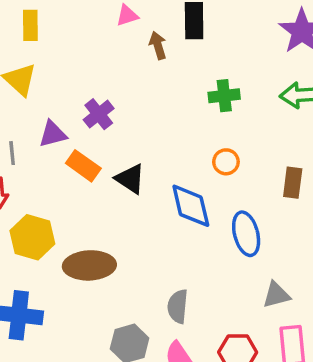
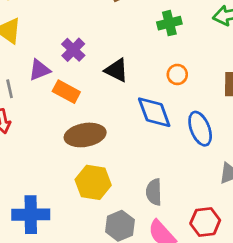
black triangle: (130, 179) -> (116, 70), moved
yellow hexagon: (32, 237) -> (93, 182), moved
brown ellipse: (89, 265) -> (85, 135), moved

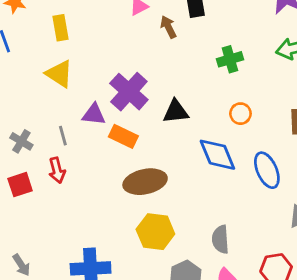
purple cross: (73, 50) -> (129, 92), size x1.5
purple triangle: (39, 70) -> (94, 114), turned 30
black triangle: (116, 70) -> (176, 112), turned -30

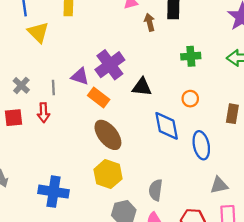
yellow triangle: (59, 74) -> (38, 32), moved
brown ellipse: (145, 182) -> (108, 135), turned 52

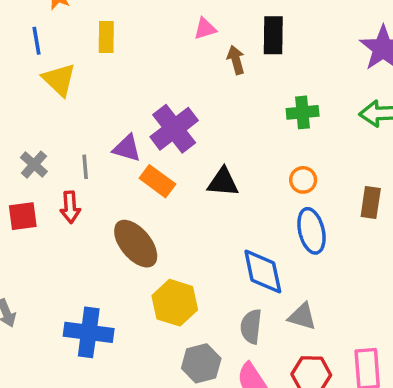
black triangle: (142, 87) -> (223, 182), moved
blue diamond: (167, 126) -> (263, 271), moved
brown ellipse: (108, 135) -> (136, 244), moved
blue ellipse: (201, 145) -> (311, 231), moved
gray triangle: (219, 185) -> (302, 316), moved, turned 30

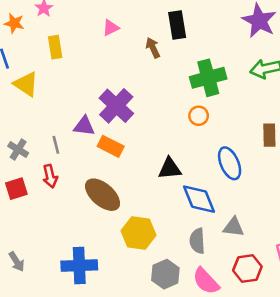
pink triangle: (205, 29) -> (111, 28), moved
green cross: (303, 112) -> (208, 78), size x1.5
orange circle: (303, 180) -> (199, 116), moved
black triangle: (223, 182) -> (170, 168), moved

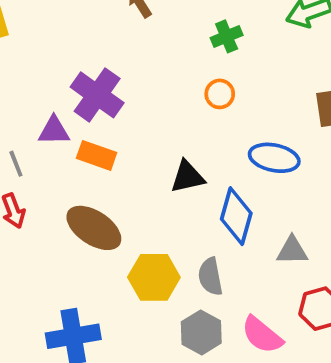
green cross: (208, 78) -> (227, 36), size x0.6
blue ellipse: (230, 163) -> (274, 158), turned -48
blue diamond: (199, 199) -> (236, 216), turned 45
gray semicircle: (197, 241) -> (210, 277), moved

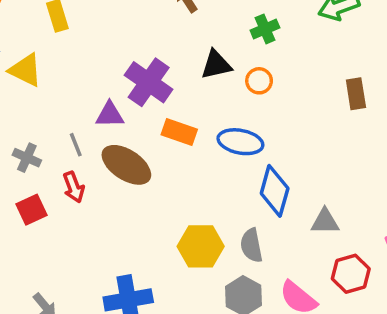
orange rectangle: (97, 155) -> (179, 132), moved
blue ellipse: (274, 158) -> (240, 142), moved
black triangle: (187, 177) -> (216, 65), moved
brown ellipse: (94, 228) -> (126, 165), moved

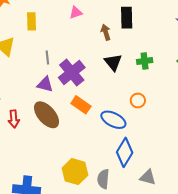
black triangle: (216, 65) -> (113, 62), moved, turned 48
orange circle: (259, 81) -> (138, 101), moved
gray line: (76, 145) -> (47, 57), moved

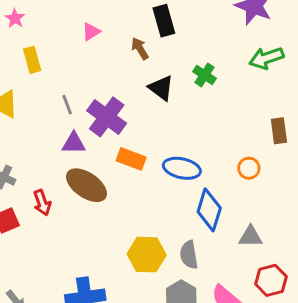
green cross: (145, 61) -> (205, 75), turned -35
orange circle: (138, 101) -> (249, 168), moved

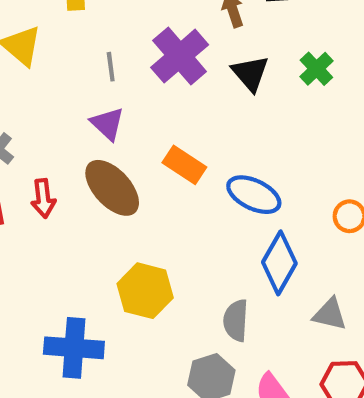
purple cross: (107, 117) -> (180, 56), moved
purple triangle: (74, 143) -> (107, 124), turned 30
yellow hexagon: (147, 255) -> (145, 291), moved

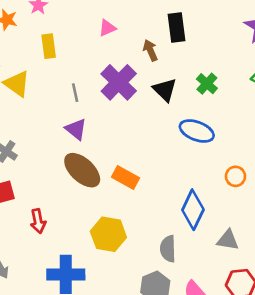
orange rectangle: (184, 165) -> (126, 178), moved
blue ellipse: (254, 195) -> (197, 131), moved
red arrow: (43, 198) -> (38, 221), moved

